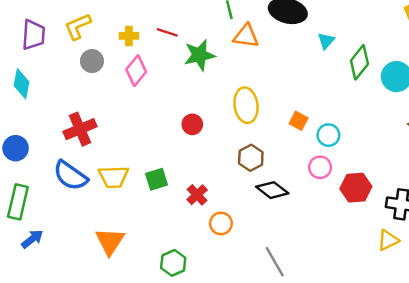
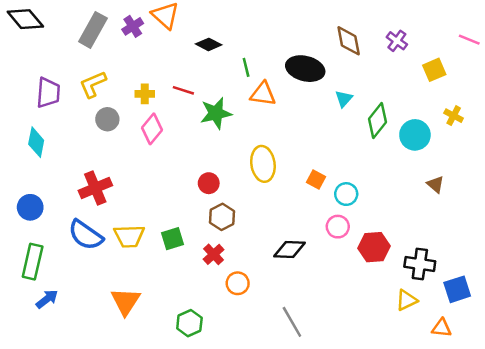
brown hexagon: (251, 158) -> (222, 217), moved
black diamond: (272, 190) -> (290, 250), turned -36

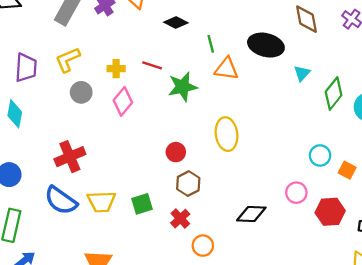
orange square: (316, 180) -> (347, 170), moved
cyan circle: (346, 194) -> (320, 155), moved

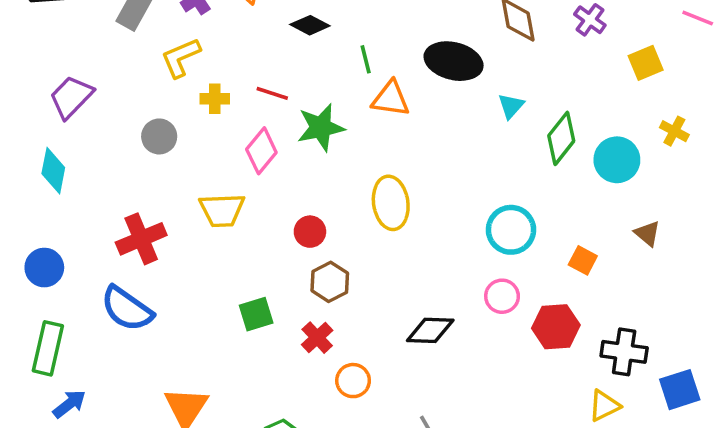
yellow L-shape: (68, 60) -> (181, 57), moved
purple trapezoid: (26, 68) -> (71, 97), turned -140
pink diamond: (123, 101) -> (261, 151), moved
cyan circle: (320, 155) -> (511, 230), moved, size x1.4
yellow trapezoid: (101, 202) -> (222, 210), moved

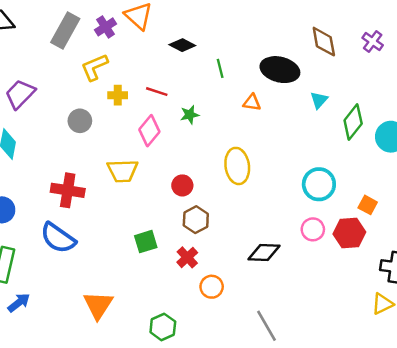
orange triangle: (391, 99) -> (252, 103), moved, size x0.7
green star: (321, 127) -> (190, 115), size x0.6
red cross: (141, 239) -> (68, 190), turned 32
red hexagon: (556, 327) -> (349, 233), moved

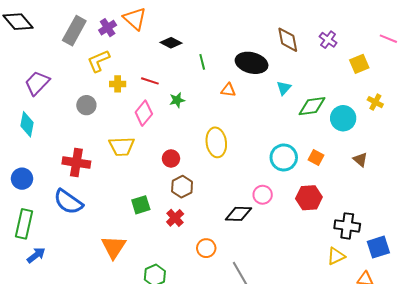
green diamond: (353, 122) -> (312, 106), turned 44
orange square: (368, 205) -> (316, 157), moved
pink circle: (313, 229) -> (263, 195), moved
orange circle: (212, 287) -> (206, 248), moved
orange triangle: (98, 305) -> (114, 247), moved

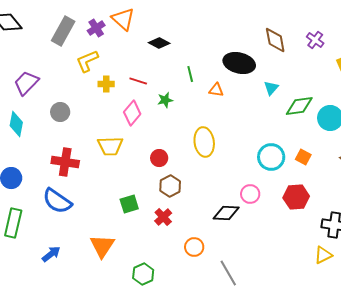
green line: (202, 62) -> (190, 74), moved
gray circle: (86, 105) -> (60, 112), moved
blue arrow: (36, 255) -> (51, 254), moved

